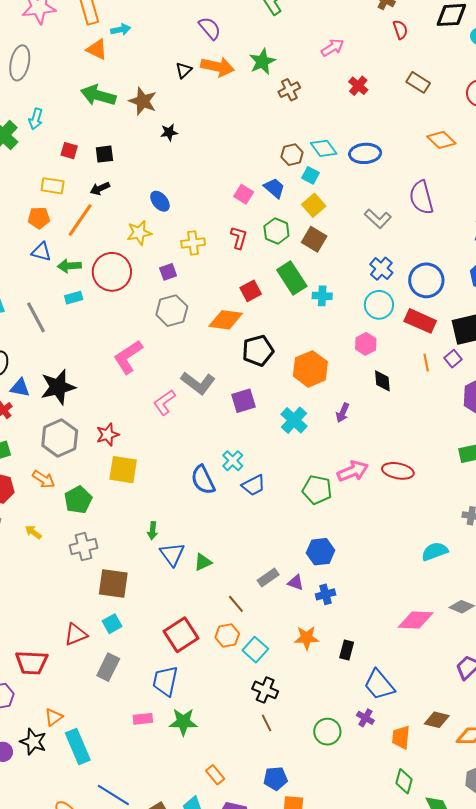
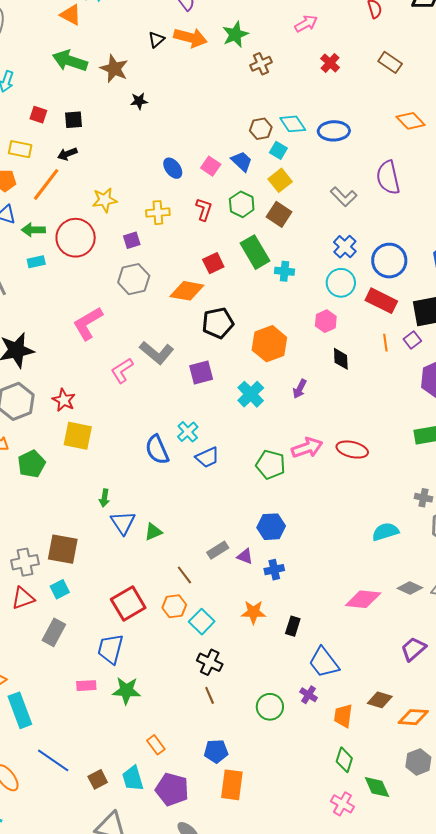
blue ellipse: (160, 201) -> (173, 168), moved
red star: (108, 435) -> (64, 400), turned -30
gray cross: (83, 547) -> (25, 562), moved

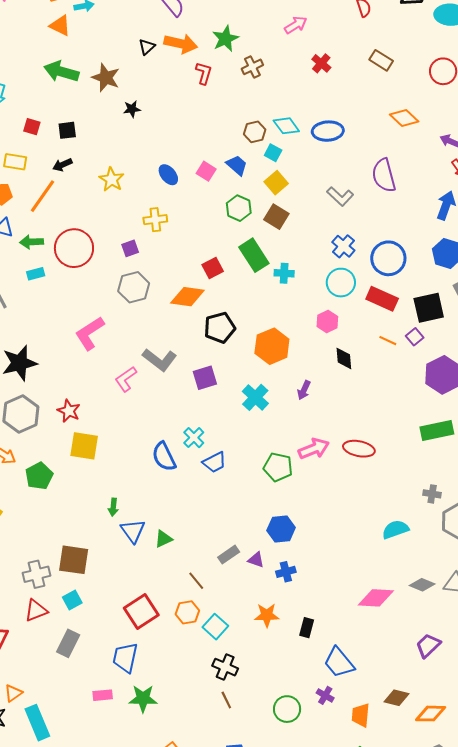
yellow star: (105, 200) -> (112, 179), moved, turned -30
red L-shape: (204, 209) -> (204, 73), moved
orange line: (385, 343) -> (388, 341), turned -54

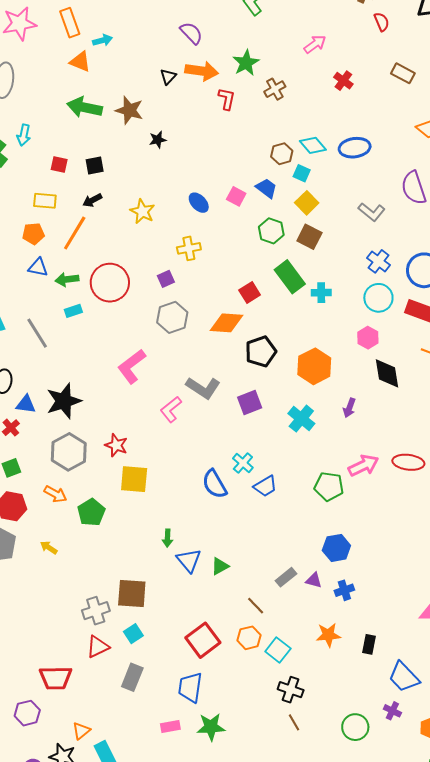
black diamond: (344, 358) -> (387, 373), size x1.4

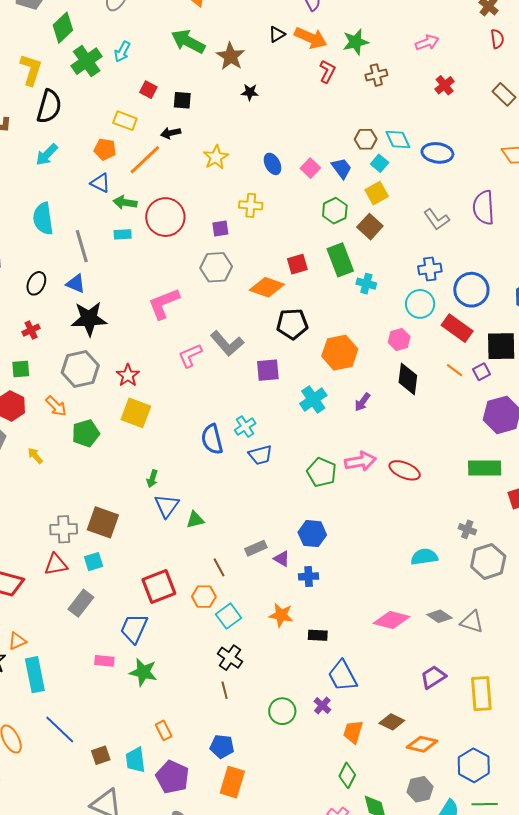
blue cross: (378, 261) -> (430, 269), turned 30
blue triangle: (26, 404) -> (76, 284), moved
black rectangle: (369, 644) -> (318, 635), turned 66

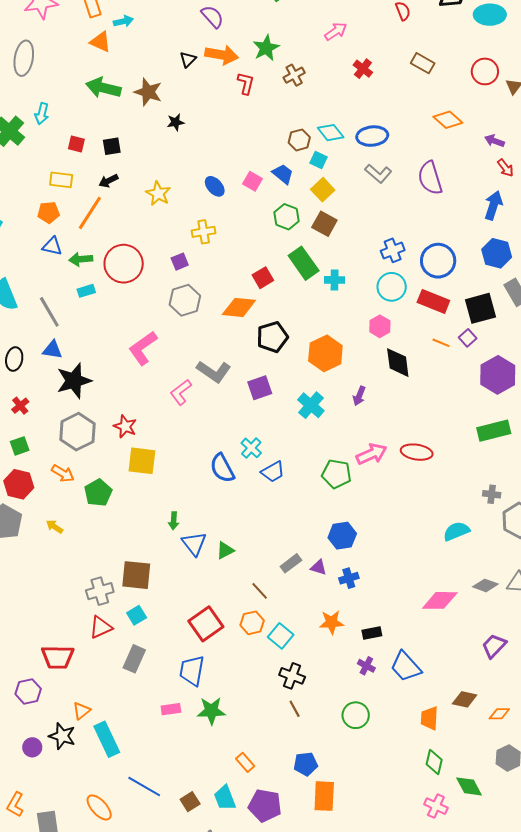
gray L-shape: (437, 219) -> (378, 174), moved
purple cross: (322, 705) -> (366, 666), moved
orange diamond: (422, 744) -> (499, 714), size x0.7

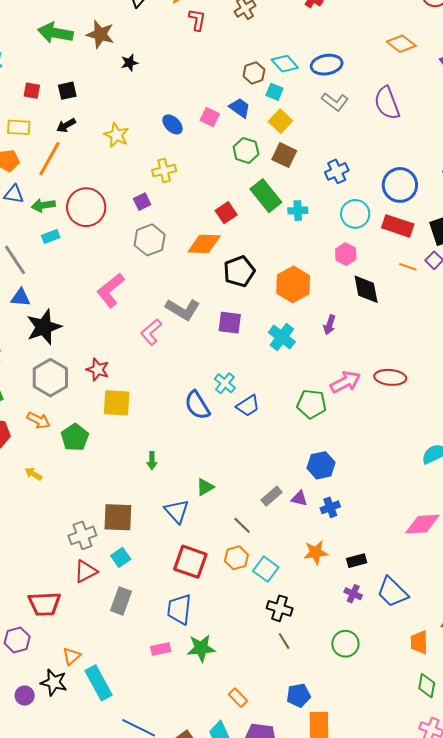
blue cross: (393, 250) -> (337, 171), moved
purple square: (260, 388) -> (230, 323), turned 30
blue triangle: (194, 544) -> (177, 511), moved
red square: (206, 624) -> (190, 562), turned -32

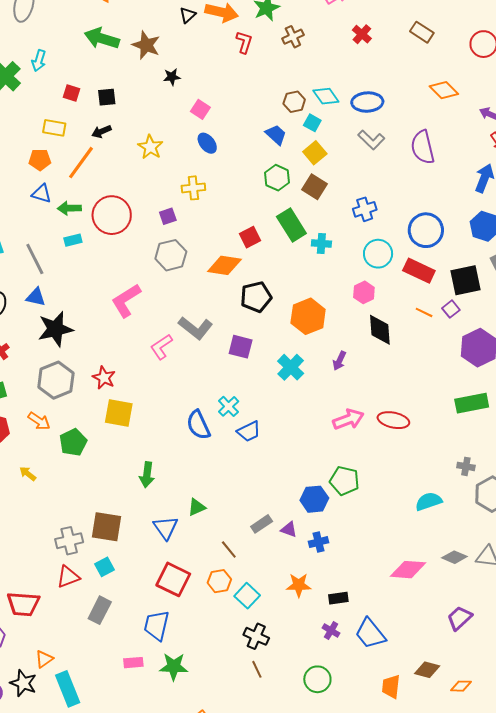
pink square: (210, 117) -> (200, 109), moved
green pentagon: (312, 404) -> (344, 481), moved
green arrow: (152, 461) -> (147, 475), size x1.4

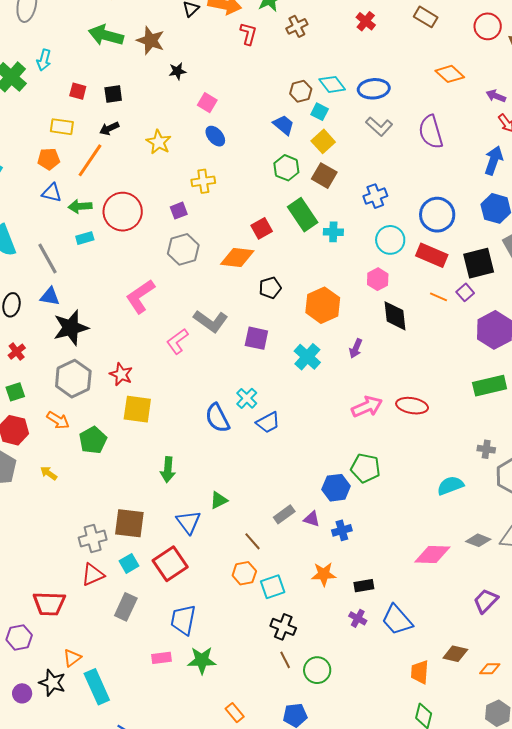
black pentagon: (256, 297) -> (270, 288), size x0.7
red square: (173, 579) -> (170, 564), moved, turned 32
cyan square: (247, 596) -> (273, 587), turned 30
green circle: (317, 679) -> (317, 670), moved

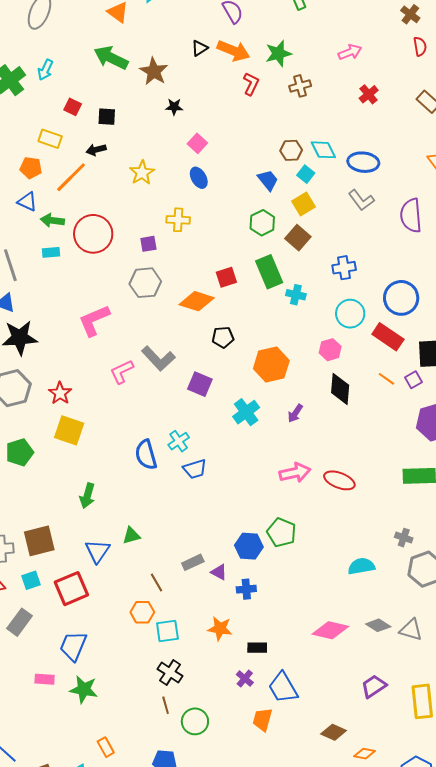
brown square: (129, 523) -> (39, 541), turned -32
orange trapezoid: (420, 672) -> (263, 720), moved

